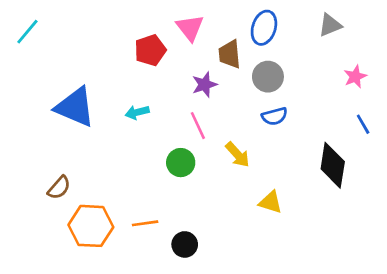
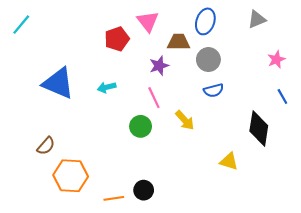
brown trapezoid: (230, 54) -> (179, 42), turned 95
yellow triangle: (271, 202) -> (229, 161), moved
orange line: (145, 223) -> (114, 198), moved

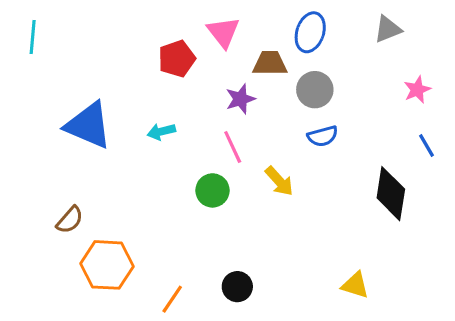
cyan line: (21, 25) -> (33, 37), turned -35
yellow triangle: (229, 161) -> (355, 285), moved
black circle: (144, 190) -> (237, 287), moved
orange line: (114, 198) -> (172, 299), turned -48

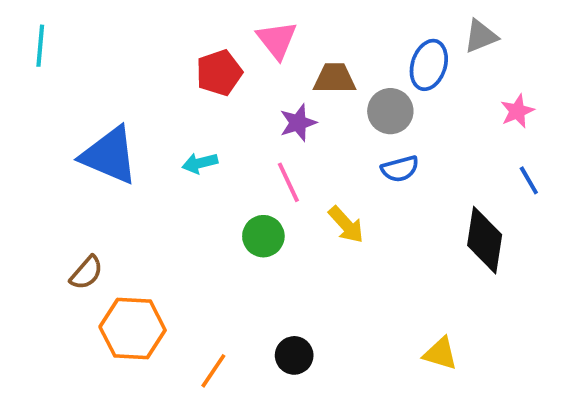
blue ellipse: (310, 32) -> (429, 65), moved

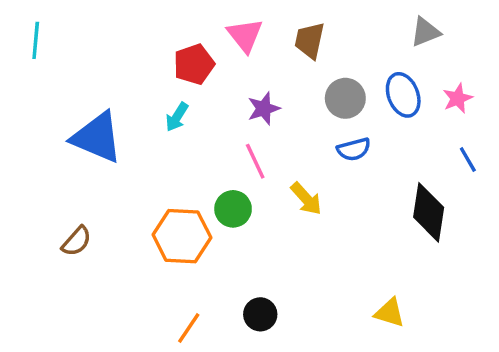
blue ellipse: (429, 65) -> (403, 95), moved, turned -39
brown trapezoid: (335, 78) -> (310, 40), moved, turned -78
cyan arrow: (200, 163) -> (177, 117), moved, turned -44
orange hexagon: (133, 328) -> (182, 236), moved

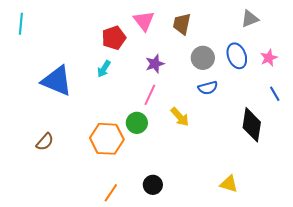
pink line: (255, 161) -> (150, 95), turned 50

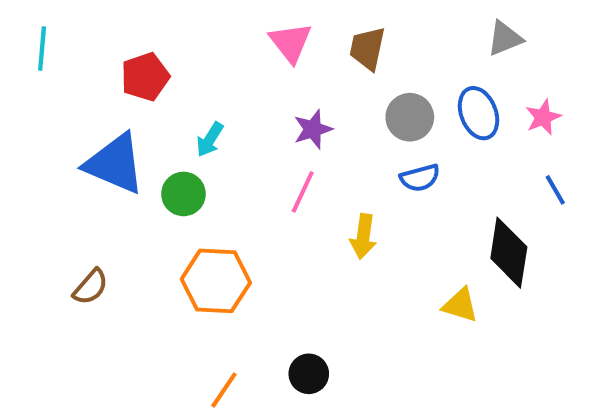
red pentagon: (114, 38) -> (145, 77), moved
yellow arrow: (180, 117) -> (363, 236), turned 50
green circle: (137, 123) -> (183, 194), moved
yellow triangle: (229, 184) -> (460, 305), moved

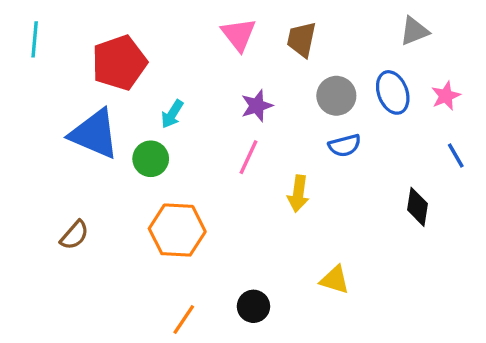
red pentagon: (145, 77) -> (119, 63), size x1.4
black diamond: (509, 253) -> (418, 207), size x0.7
yellow triangle: (460, 305) -> (335, 280), moved

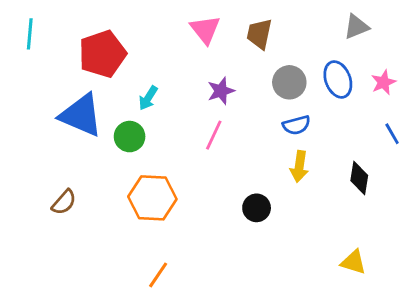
yellow arrow: (298, 194) -> (299, 167), moved
yellow triangle: (335, 280) -> (354, 262), moved
black circle: (253, 306) -> (257, 208), moved

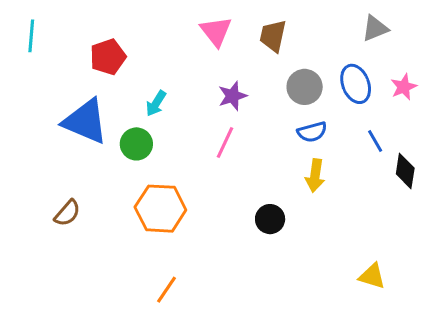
red pentagon: (102, 54) -> (108, 57), size x0.7
blue line: (392, 134) -> (375, 141), moved
black diamond: (359, 178) -> (405, 171), moved

